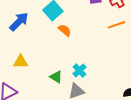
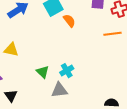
orange semicircle: (65, 30) -> (69, 21), moved

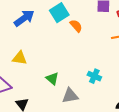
cyan cross: (67, 71) -> (94, 76), moved, turned -32

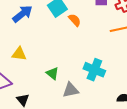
cyan cross: (94, 76) -> (94, 70), size x1.5

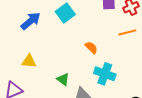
orange semicircle: (75, 20) -> (91, 48), moved

